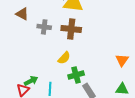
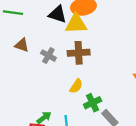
gray cross: (44, 27) -> (48, 56), turned 32

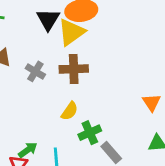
black triangle: (58, 14) -> (48, 20), turned 42
yellow triangle: (76, 24) -> (71, 32), turned -35

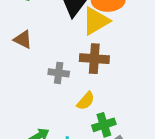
gray cross: (35, 71) -> (59, 73), moved, turned -30

